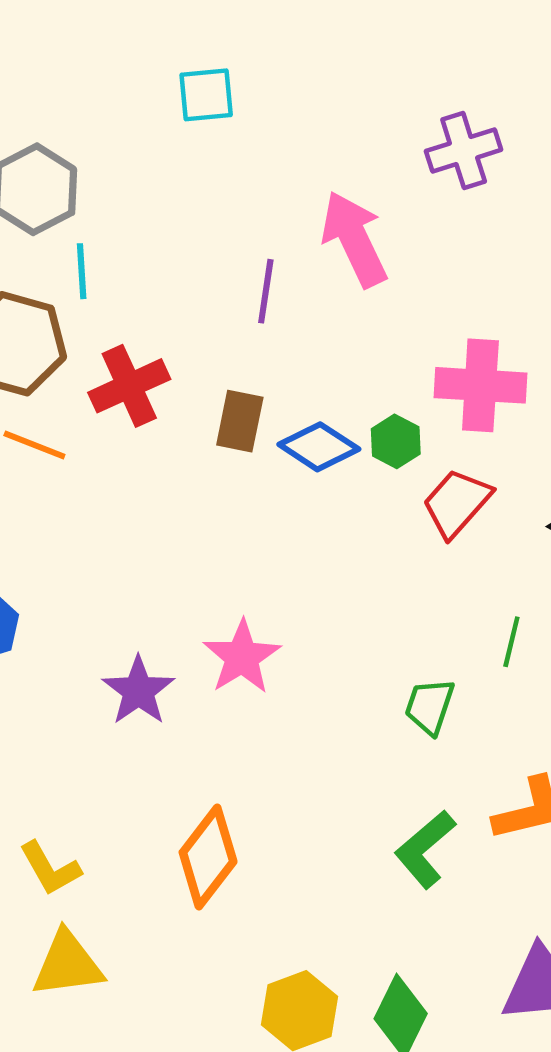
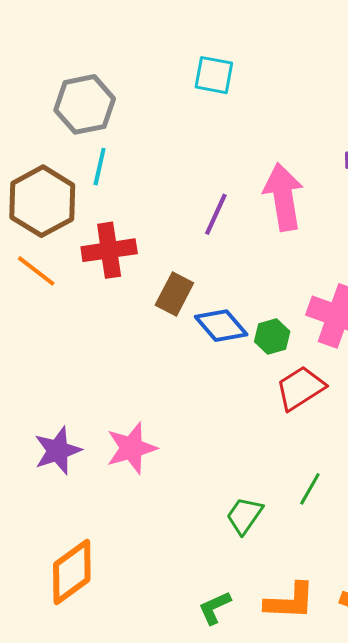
green L-shape: (425, 849) -> (215, 608), size x0.7

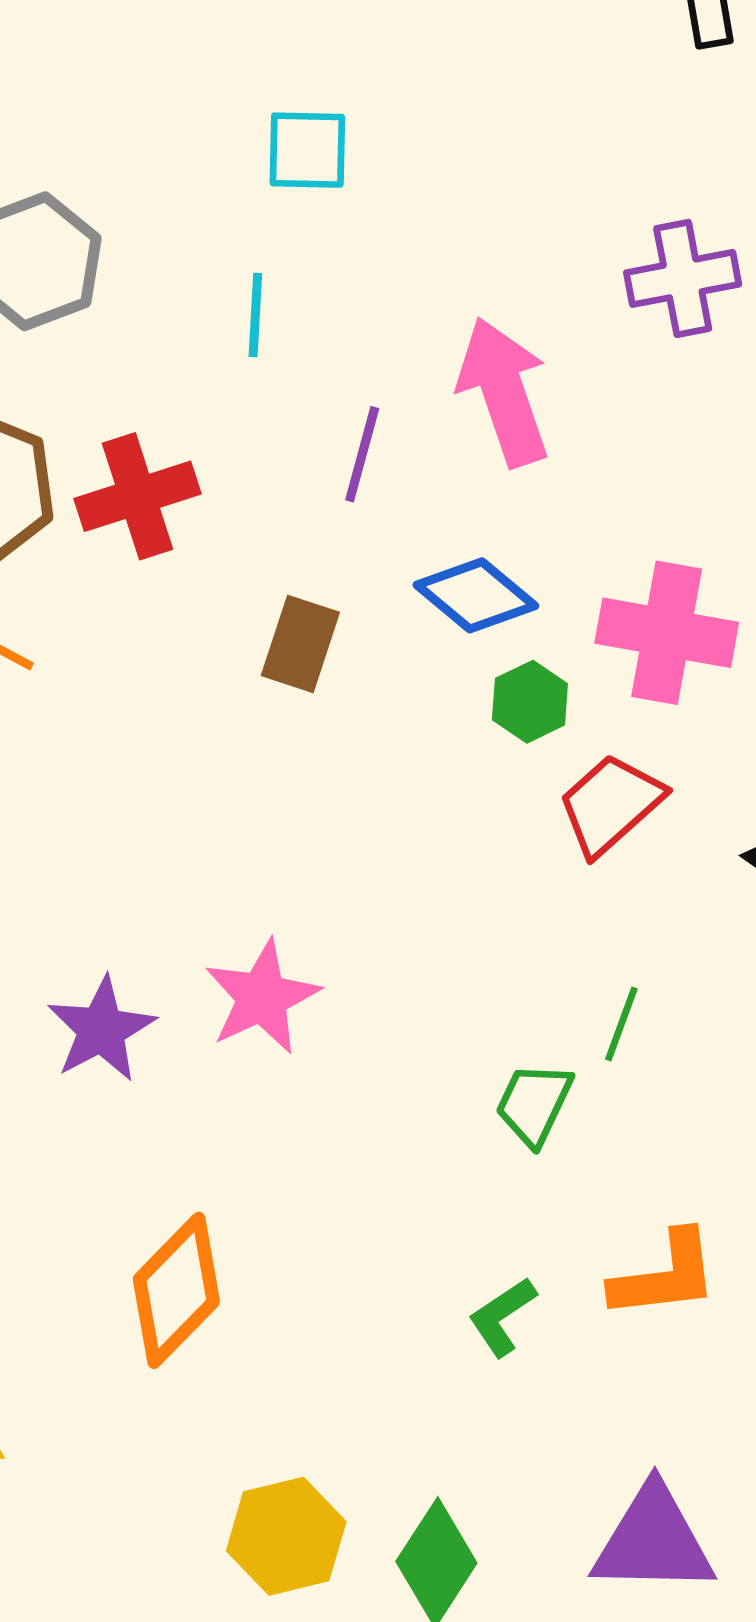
cyan line: (100, 167) -> (255, 315), moved
red cross: (109, 250) -> (137, 496), moved
blue diamond: (221, 326) -> (476, 595), moved
green line: (310, 489) -> (621, 1024), moved

